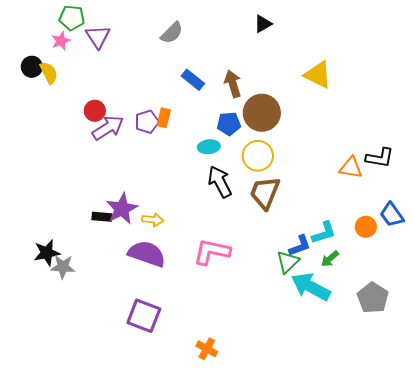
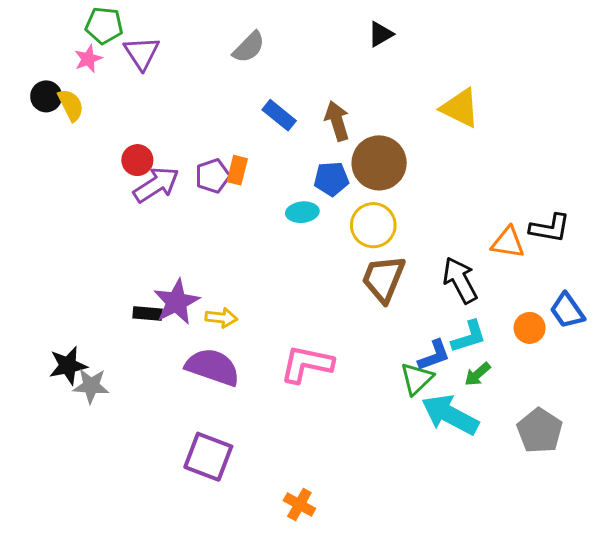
black arrow: (220, 182) -> (460, 280), moved

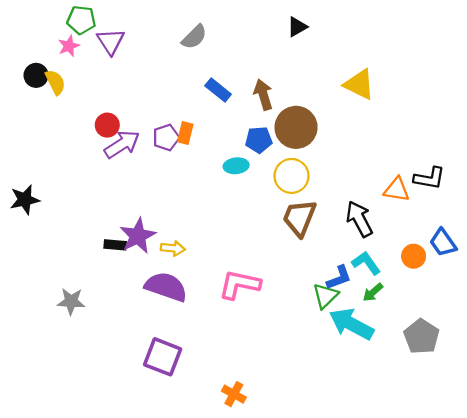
cyan L-shape: (469, 337) -> (366, 263), turned -108
black star: (68, 366) -> (25, 200), moved

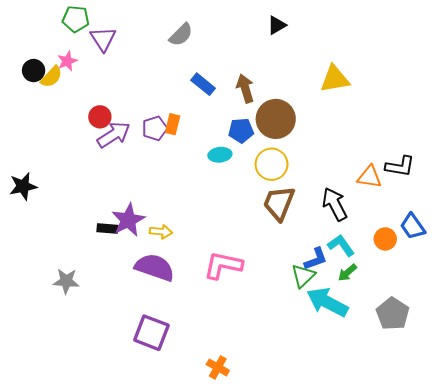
pink star: (69, 46) -> (67, 61), moved
yellow semicircle: (55, 82) -> (51, 77), turned 70
yellow triangle: (359, 84) -> (335, 79), turned -36

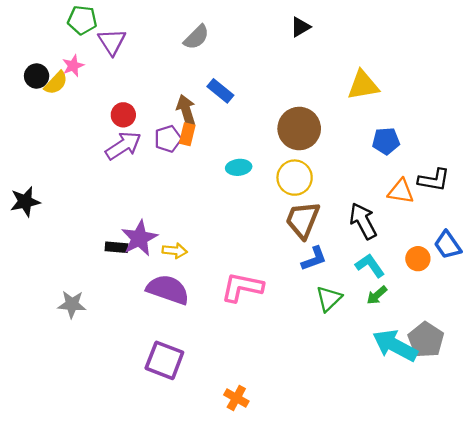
brown arrow: (245, 88) -> (186, 110), moved
red circle: (100, 117) -> (123, 115), moved
blue pentagon: (241, 131) -> (386, 141), moved
blue L-shape: (316, 259) -> (314, 259), moved
cyan arrow: (327, 302) -> (395, 345), moved

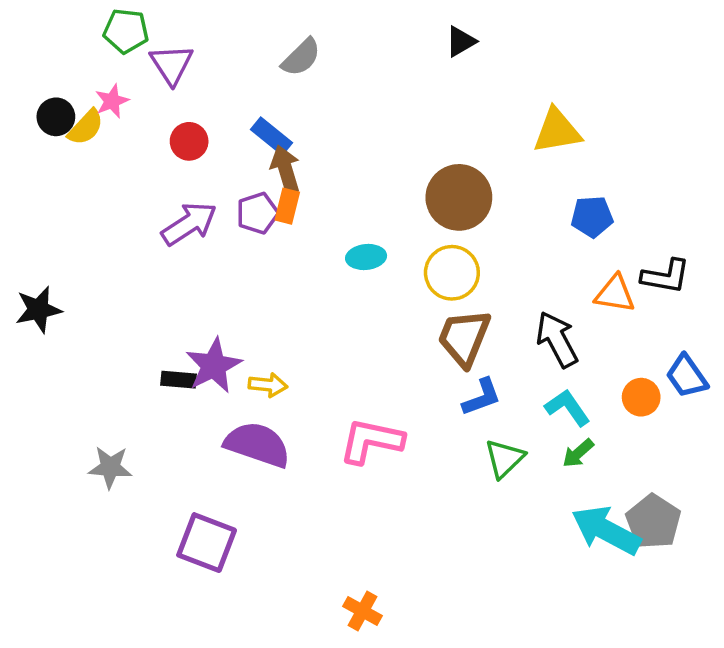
blue rectangle: (220, 91) -> (271, 136), moved
red circle: (123, 115) -> (189, 141), moved
purple square: (164, 360) -> (207, 543), moved

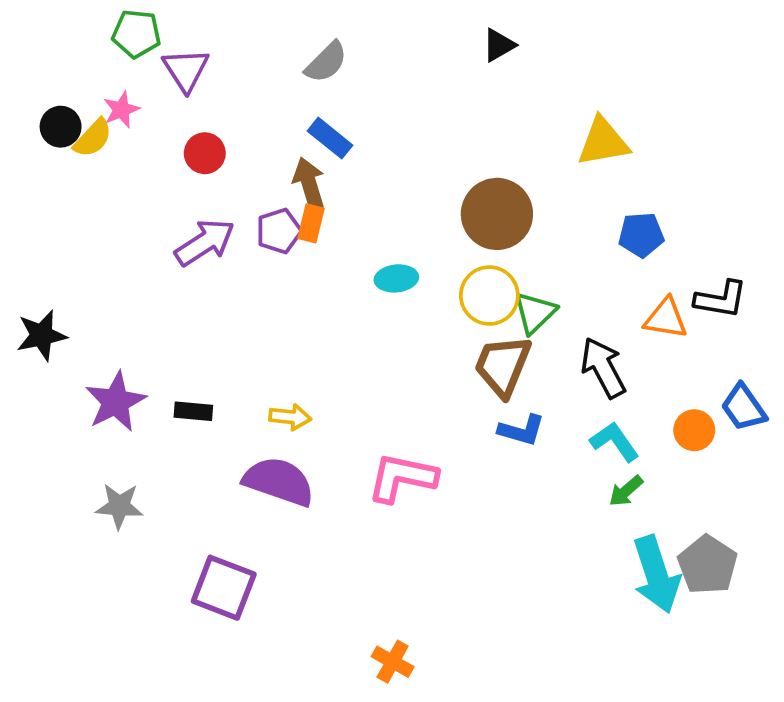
blue rectangle: (271, 136) -> (330, 138), moved
purple star: (214, 366) -> (116, 402), moved
blue L-shape: (482, 397) -> (522, 430), turned 36
green triangle: (504, 458) -> (535, 313), moved
cyan arrow: (606, 530) -> (656, 574), turned -136

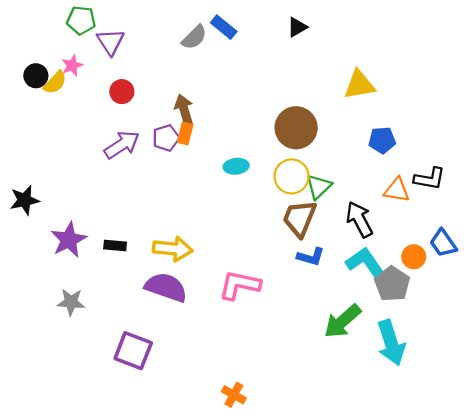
blue rectangle: (330, 138) -> (224, 27), moved
yellow arrow: (290, 417) -> (173, 249), size x1.6
cyan L-shape: (615, 442) -> (366, 264), size x1.4
green arrow: (626, 491) -> (342, 321), moved, size x1.8
gray pentagon: (708, 565) -> (392, 284), moved

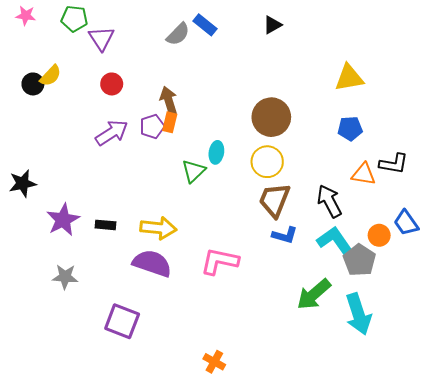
pink star: (72, 66) -> (26, 16), moved, turned 30
black circle: (36, 76) -> (33, 84), moved
yellow triangle: (359, 85) -> (349, 78), moved
cyan ellipse: (236, 166) -> (216, 152), turned -75
green triangle: (319, 187) -> (194, 171), moved

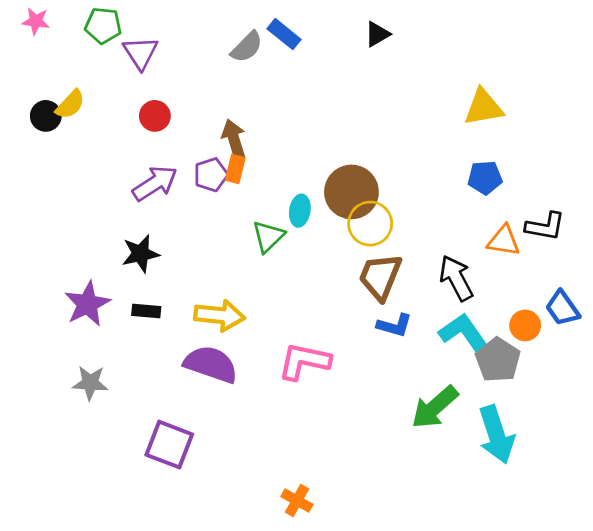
brown circle: (271, 117) -> (351, 192), moved
black star: (23, 183) -> (141, 254), moved

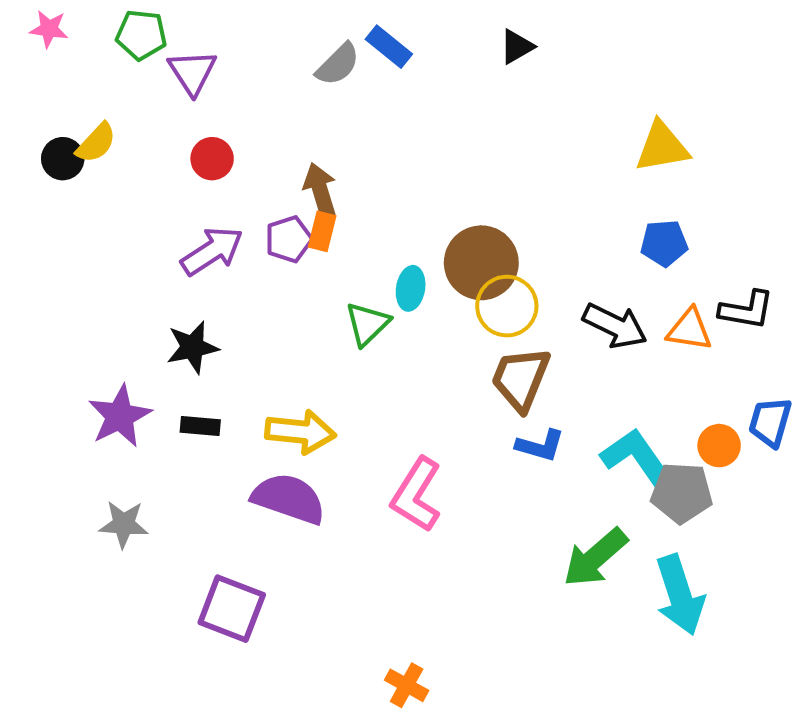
black arrow: (456, 278) -> (615, 326), moved, turned 144
blue trapezoid: (562, 308) -> (770, 422), turned 51
gray pentagon: (498, 360) -> (682, 493), turned -30
pink L-shape: (304, 361) -> (416, 495), turned -70

